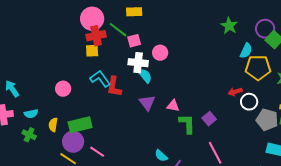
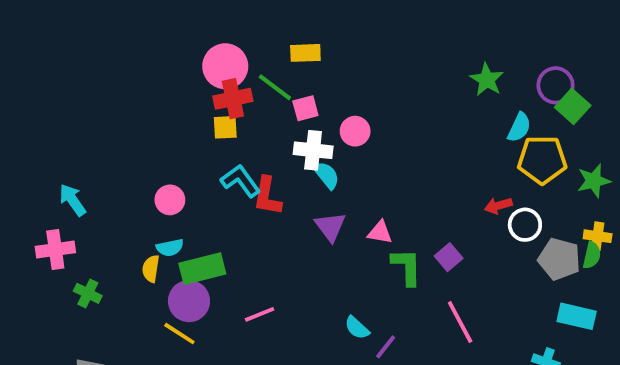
cyan semicircle: (31, 114) -> (170, 248), moved
green cross: (29, 135) -> (88, 293), moved
pink line: (97, 152) -> (260, 314), moved, turned -56

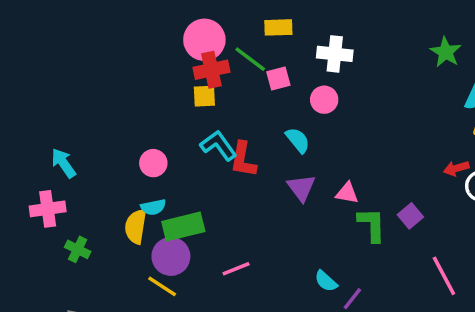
white cross: (313, 150) -> (335, 54), moved
yellow semicircle: (151, 269) -> (136, 226), size x1.4
pink line: (460, 322) -> (444, 276), moved

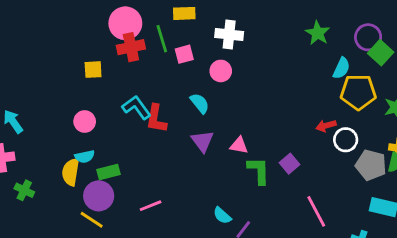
green line: (250, 59) -> (162, 39), turned 36
yellow square: (204, 96) -> (93, 70), moved
green rectangle: (183, 226) -> (108, 172), size x0.7

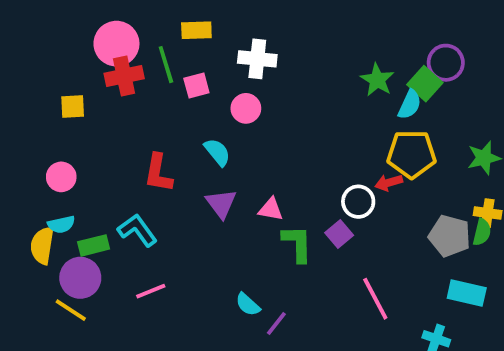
green star: (318, 33) -> (377, 80), moved
green square: (381, 53) -> (425, 84), moved
yellow pentagon: (358, 92) -> (412, 154), moved
cyan L-shape: (137, 107) -> (137, 230), moved
white circle: (346, 140) -> (358, 202), moved

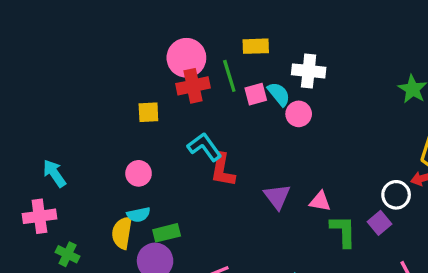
cyan semicircle: (217, 152) -> (279, 94), moved
cyan L-shape: (137, 230) -> (205, 147), moved

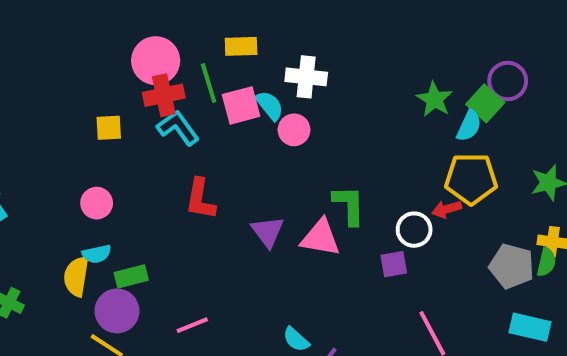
pink square: (256, 94) -> (241, 105), size x1.4
cyan L-shape: (205, 147) -> (178, 128), moved
pink triangle: (320, 201) -> (320, 238), size x1.5
purple square: (380, 223) -> (394, 264), turned 30
green L-shape: (343, 231) -> (349, 205), moved

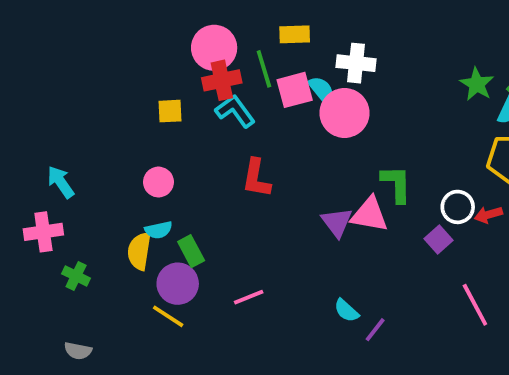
pink circle: (294, 130) -> (345, 113), size x1.6
red arrow: (447, 209) -> (488, 215), moved
purple triangle: (268, 232) -> (337, 222), moved
purple square: (394, 264) -> (438, 240), turned -32
green rectangle: (131, 276) -> (191, 251), turned 76

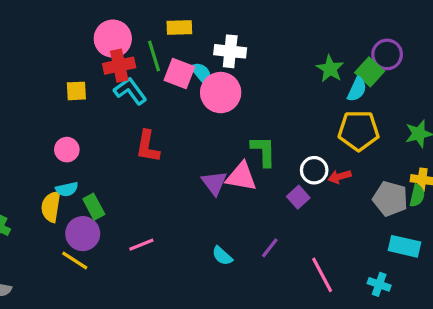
pink square: (295, 90) -> (179, 73), turned 36
pink line: (475, 305) -> (322, 275), moved
purple line: (375, 330) -> (270, 248), moved

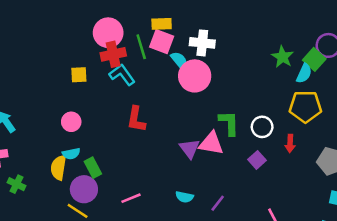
pink square: (179, 73) -> (162, 42), moved
white circle: (314, 170) -> (262, 127), moved
red arrow: (340, 177) -> (290, 143), turned -72
purple line: (270, 248) -> (218, 203), moved
cyan semicircle: (222, 256) -> (184, 197), moved, turned -30

